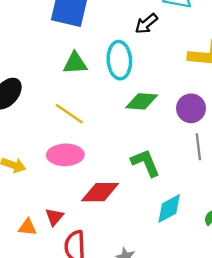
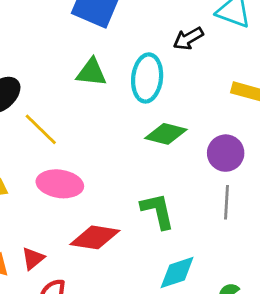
yellow line: (69, 114) -> (41, 129), moved

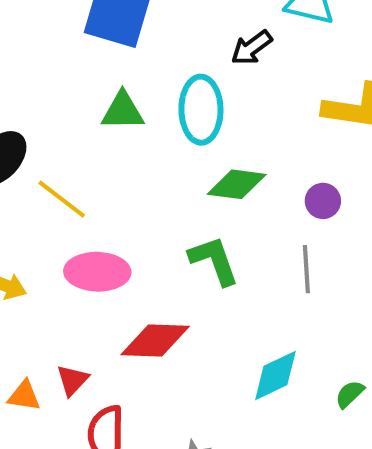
purple circle: (226, 153) -> (323, 201), size x0.7
gray line: (227, 202) -> (306, 269), moved
green L-shape: (158, 211) -> (214, 260), moved

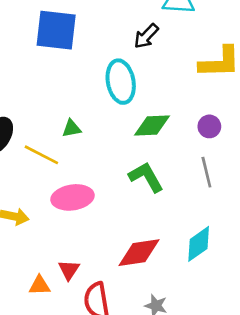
green triangle: (123, 111) -> (71, 128), moved, size x0.7
red diamond: (155, 340) -> (139, 253), moved

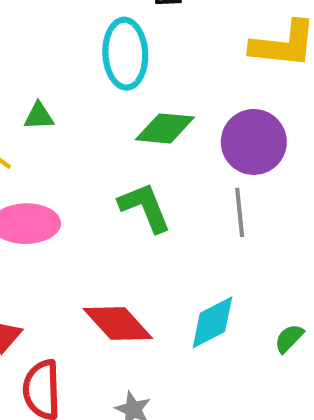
purple circle: (209, 126) -> (254, 142), size x1.8
red diamond: (139, 253) -> (118, 323), turned 48

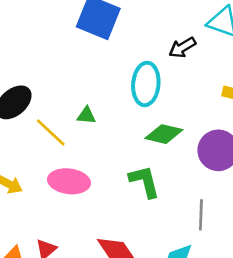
gray line: (240, 212) -> (201, 215), moved

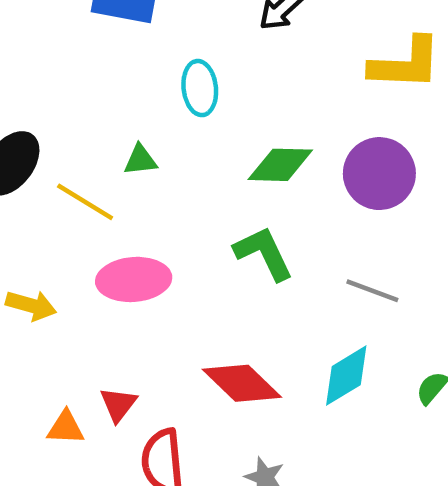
cyan ellipse: (146, 84) -> (200, 88), moved, size x0.7
gray line: (201, 215) -> (372, 291), turned -60

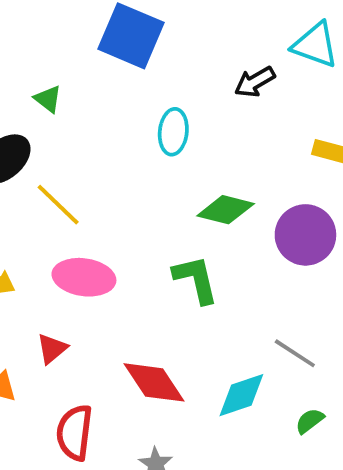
green triangle: (140, 160) -> (48, 99), moved, turned 32
gray line: (372, 291) -> (295, 353), moved
red triangle: (118, 404) -> (52, 349), moved

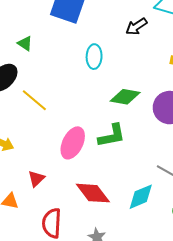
pink ellipse: (84, 277) -> (73, 143), moved, turned -68
green L-shape: (196, 279) -> (112, 136), turned 96

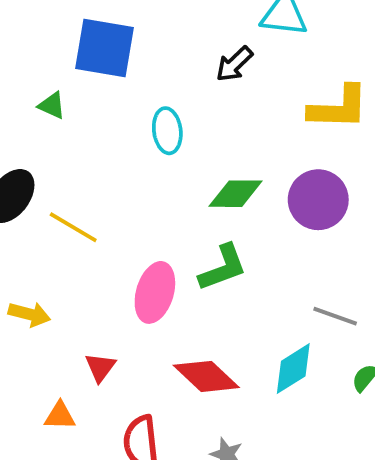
green triangle: (25, 43) -> (52, 105), moved

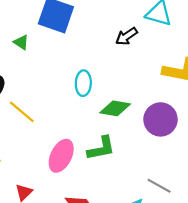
cyan ellipse: (167, 131) -> (83, 83), moved

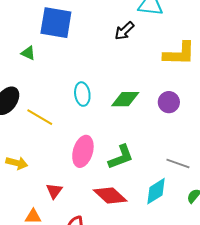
cyan ellipse: (83, 83) -> (82, 94), moved
purple circle: (161, 119) -> (169, 102), size x0.7
green L-shape: (101, 148) -> (121, 157), moved

